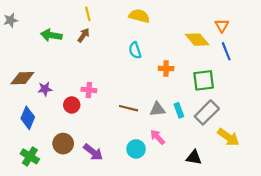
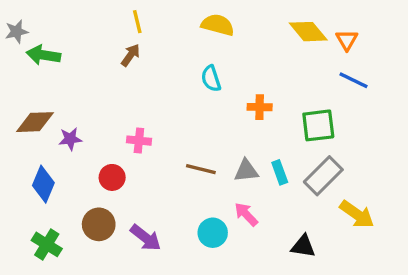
green arrow: (51, 35) -> (43, 55), moved
yellow diamond: (197, 40) -> (308, 32), moved
blue line: (226, 51) -> (353, 80), turned -42
red circle: (72, 105) -> (112, 177), moved

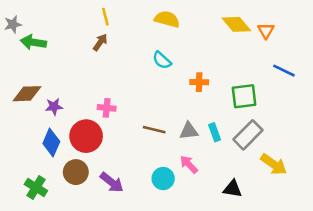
cyan semicircle: (211, 79) -> (162, 60), turned -30
blue line: (353, 80) -> (284, 71), moved
red circle: (112, 177) -> (86, 136), size x1.6
blue diamond: (43, 184) -> (51, 143), moved

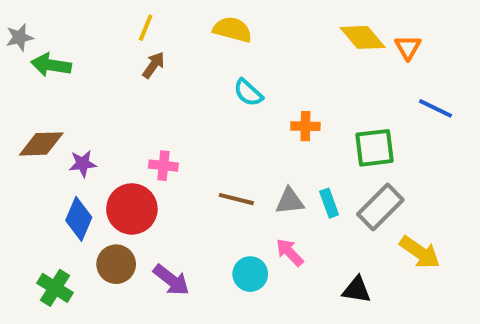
yellow line: (105, 17) -> (146, 28), moved, turned 36
yellow semicircle: (167, 19) -> (232, 30), moved

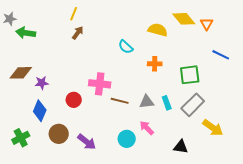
yellow semicircle: (232, 30) -> (158, 30), moved
pink cross: (163, 166) -> (100, 84), moved, size x1.5
red circle: (132, 209) -> (74, 100), moved, size x0.6
green cross: (55, 288) -> (21, 138), moved, turned 30

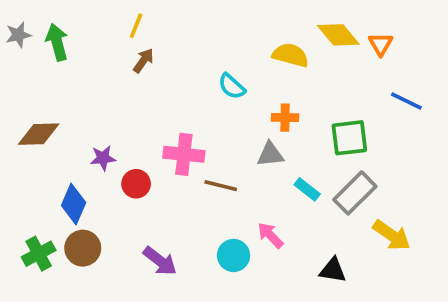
green arrow: (26, 33) -> (57, 42), moved, turned 66
purple star: (42, 83) -> (103, 158), moved
gray triangle: (147, 102) -> (270, 154), moved
cyan rectangle: (167, 103) -> (307, 189), turned -32
brown circle: (59, 134) -> (83, 248), moved

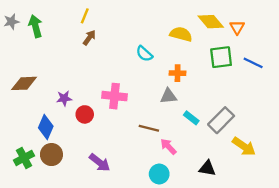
green square: (349, 138) -> (221, 57), moved
brown line: (221, 186) -> (149, 128), moved
cyan circle: (234, 255) -> (159, 174), moved

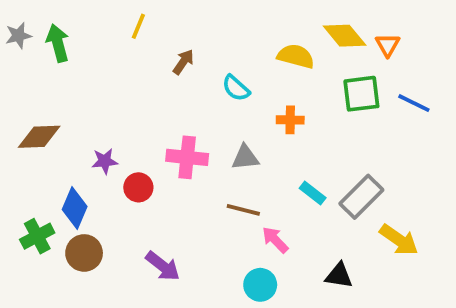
brown arrow: (89, 38) -> (183, 62), moved
gray triangle: (168, 96) -> (245, 157), moved
green cross: (24, 158) -> (37, 236), moved

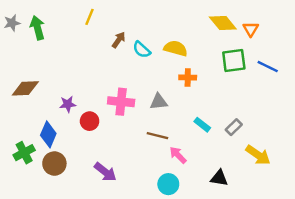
yellow semicircle: (296, 56) -> (176, 48), moved
cyan semicircle: (236, 88) -> (142, 50), moved
gray rectangle: (361, 197) -> (234, 127), size x0.6

